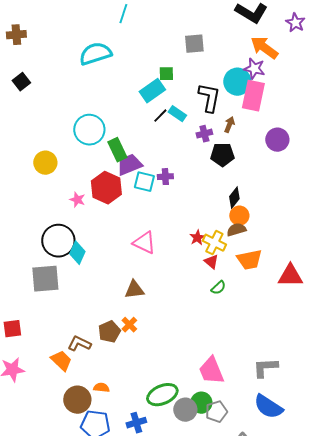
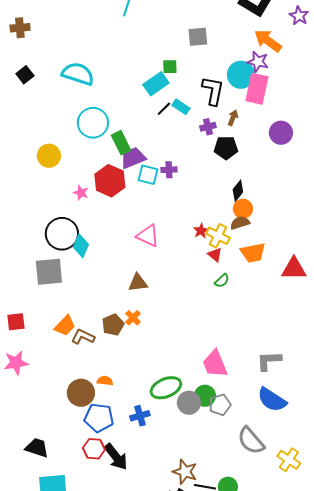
cyan semicircle: (95, 54) -> (78, 74), moved, turned 36
orange trapezoid: (61, 361) -> (65, 326), moved, turned 90

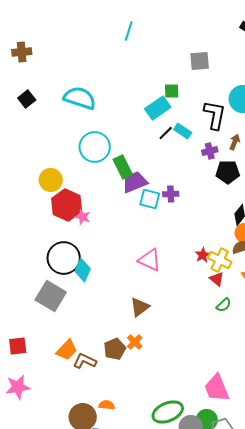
red hexagon: (110, 181) -> (67, 205), moved
gray square: (49, 272) -> (51, 296), turned 36
brown triangle: (138, 283) -> (140, 307), turned -30

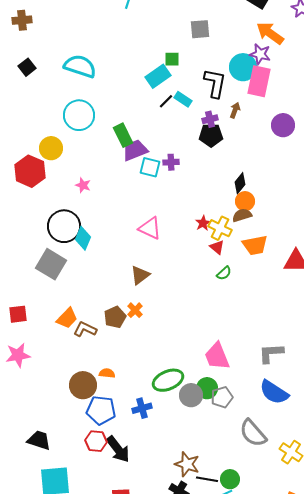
cyan circle: (95, 147) -> (79, 115), moved
black pentagon: (228, 172) -> (211, 135), moved
red hexagon: (67, 205) -> (30, 171), moved

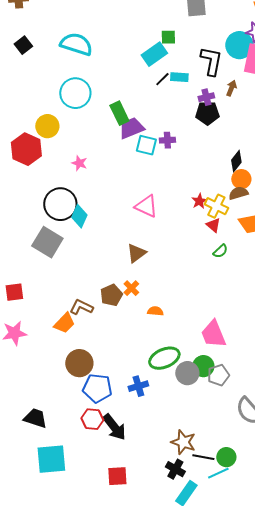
cyan rectangle: (183, 99) -> (179, 77), turned -30
orange trapezoid: (67, 318) -> (64, 323), moved
orange semicircle: (107, 373) -> (155, 311), moved

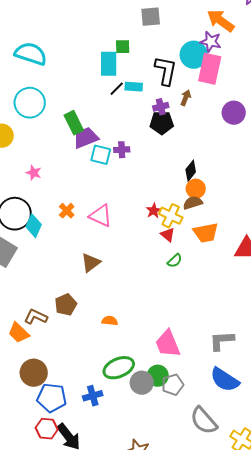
cyan rectangle: (154, 54) -> (109, 64), turned -55
orange cross: (131, 288) -> (67, 211), moved
orange trapezoid: (64, 323) -> (19, 333), turned 90

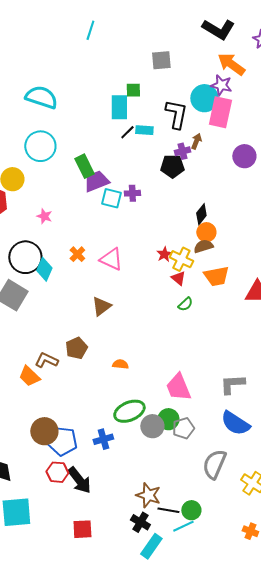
purple cross: (161, 107) -> (182, 151), moved
brown circle: (34, 373) -> (44, 431), moved
gray semicircle: (204, 421) -> (214, 464), turned 64

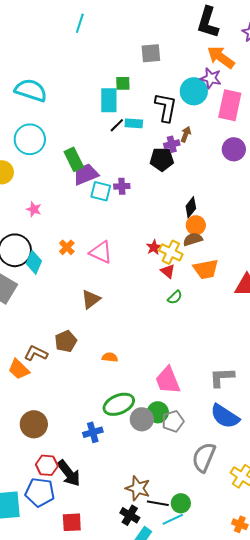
black L-shape: (218, 29) -> (208, 22), turned 76
pink rectangle: (220, 112) -> (230, 105), moved
blue pentagon: (62, 441) -> (40, 492), moved

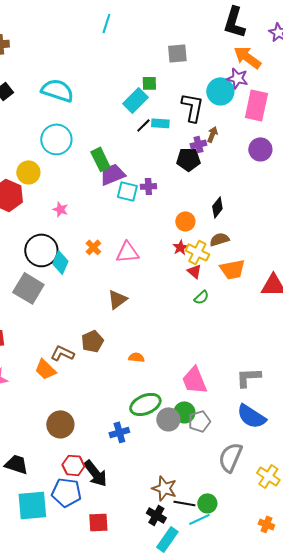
cyan rectangle: (109, 100) -> (135, 100), turned 45
orange circle: (196, 225) -> (185, 221), moved
pink triangle: (101, 252) -> (127, 252), turned -30

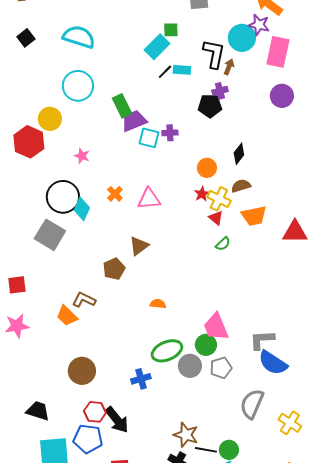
brown arrow: (212, 134) -> (229, 67), moved
brown pentagon: (92, 341) -> (114, 269), moved
gray L-shape: (248, 377) -> (262, 340), moved
green circle: (184, 412) -> (206, 345), moved

